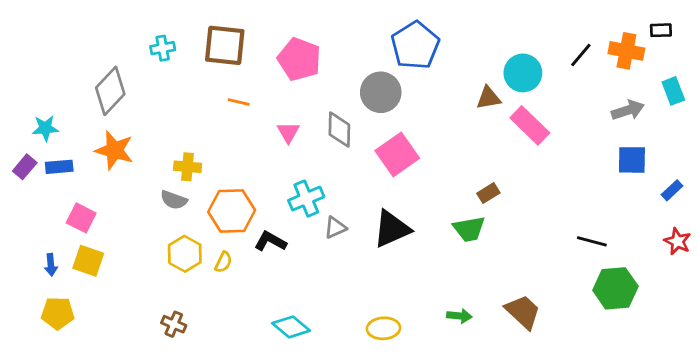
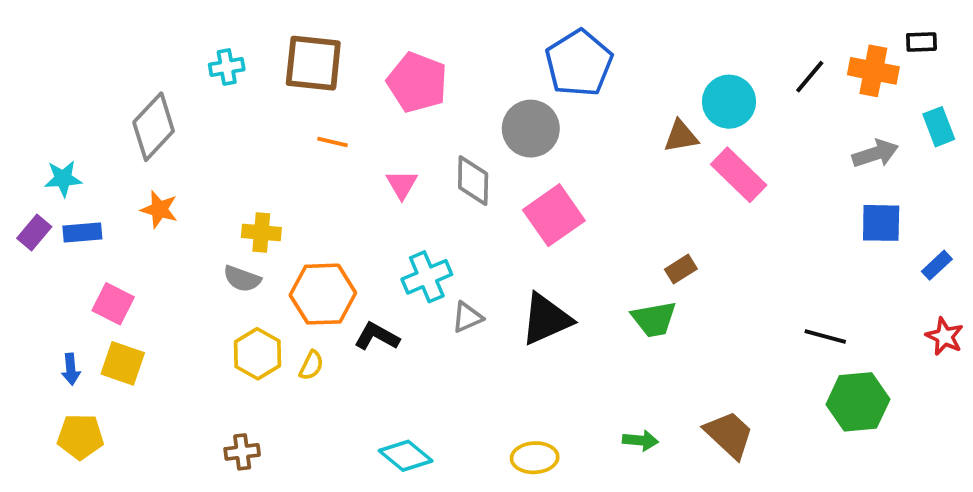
orange star: (114, 150) -> (159, 209), size x0.7
brown cross: (174, 324) -> (242, 452), turned -30

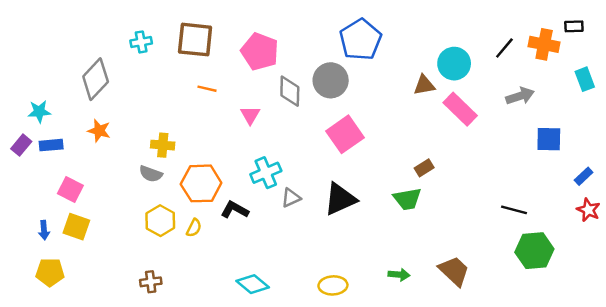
gray arrow: (875, 154) -> (520, 96), moved
gray diamond: (473, 181) -> (290, 91), moved
blue rectangle: (937, 265) -> (584, 176), moved

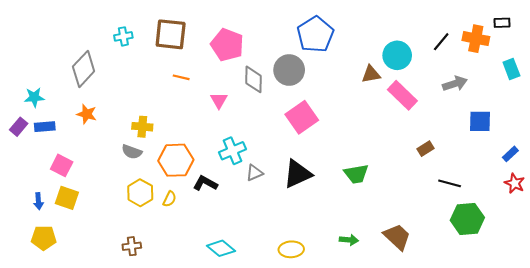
brown rectangle: (424, 168) -> (425, 149), moved

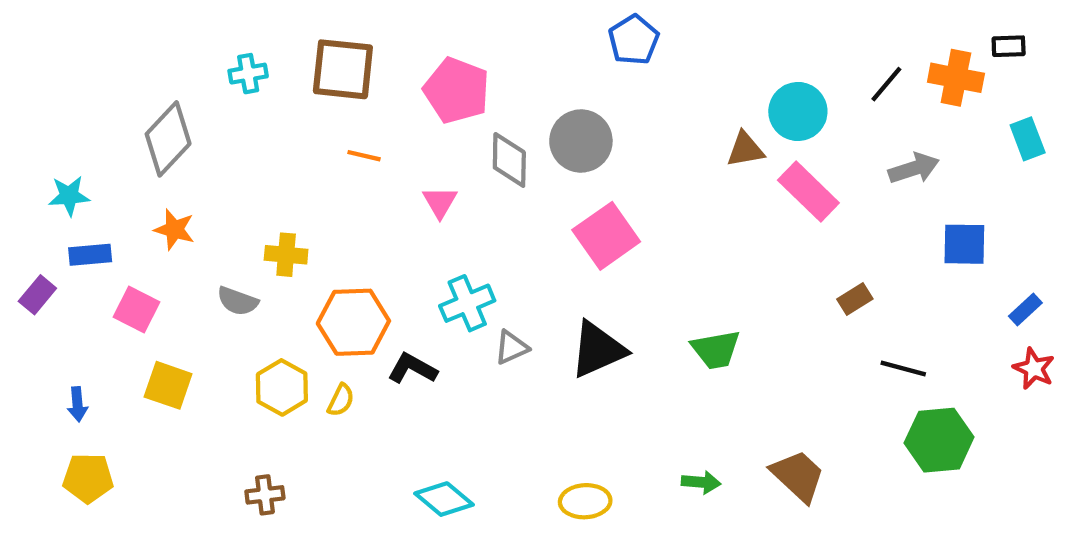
blue pentagon: (315, 34) -> (634, 40), moved, size x0.7
purple rectangle: (19, 127) -> (37, 295), moved
gray semicircle: (132, 152) -> (238, 301), moved
pink square: (62, 165) -> (136, 310), moved
yellow square: (67, 198) -> (168, 385), moved

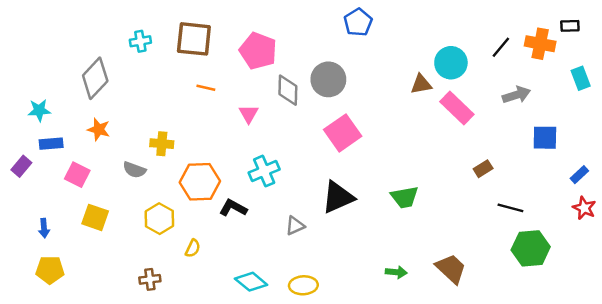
gray triangle: (511, 347) -> (295, 226), moved
yellow semicircle: (341, 400) -> (193, 248), moved
yellow ellipse: (585, 501) -> (303, 285), moved

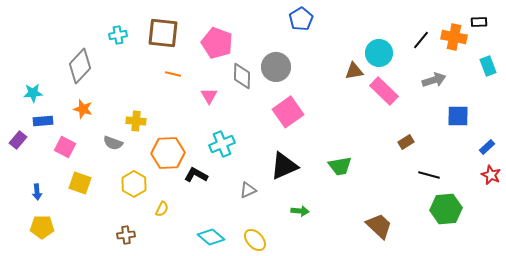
green arrow: (396, 272) -> (300, 211), moved
yellow ellipse: (303, 285) -> (255, 240), turned 50

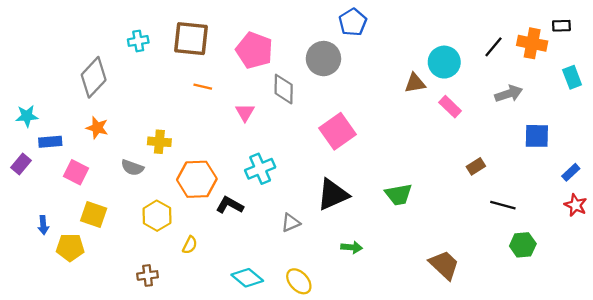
gray circle: (276, 67) -> (323, 59), moved
pink rectangle: (384, 91) -> (450, 107), size x0.7
cyan star: (33, 93) -> (27, 116), moved
green hexagon: (446, 209) -> (523, 245), size x0.7
yellow pentagon: (42, 227) -> (70, 247), moved

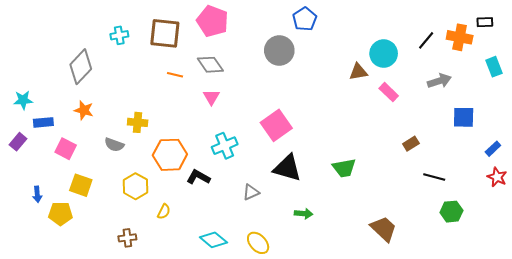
pink pentagon: (254, 50) -> (212, 21), moved
gray diamond: (284, 89) -> (210, 65), moved, turned -36
pink square: (338, 131) -> (276, 125), moved
black triangle: (333, 195) -> (287, 168), turned 40

